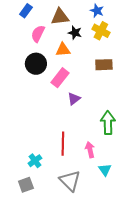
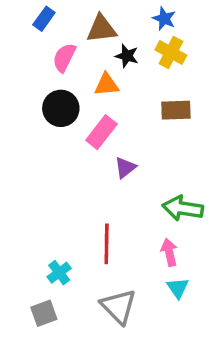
green arrow: (108, 123) -> (183, 208), turned -80
pink arrow: (90, 150) -> (169, 252), moved

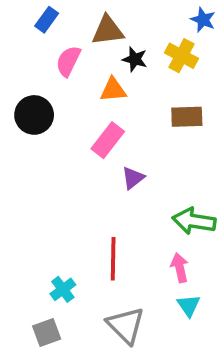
blue star: (164, 19) -> (203, 20), moved
black circle: (61, 108) -> (34, 115), moved

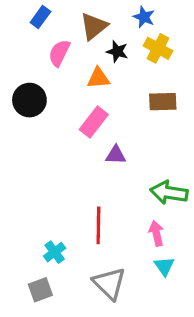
blue star: (203, 20) -> (144, 17), moved
brown triangle: (108, 31) -> (94, 26), turned -32
purple triangle: (133, 178) -> (116, 155), turned 40

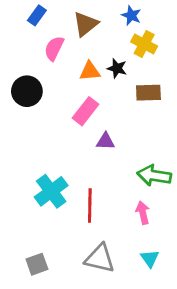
black star: (117, 51) -> (117, 68), moved
cyan cross: (55, 252) -> (51, 191), moved, size x1.6
cyan triangle: (164, 266) -> (150, 258), moved
gray triangle: (109, 283) -> (100, 258), turned -32

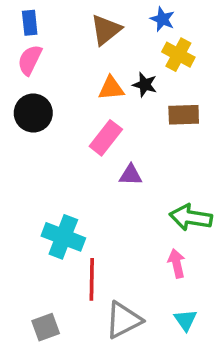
blue rectangle: (37, 15) -> (30, 23), moved, turned -42
pink semicircle: (54, 48) -> (30, 60), moved
cyan cross: (51, 191) -> (63, 237), turned -32
red line: (90, 206) -> (92, 279), moved
gray triangle: (100, 258) -> (124, 320), turned -40

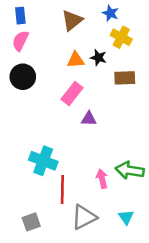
green arrow: (191, 217) -> (130, 170), moved
pink arrow: (177, 263) -> (102, 179), moved

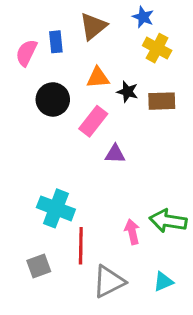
blue rectangle: (20, 16) -> (56, 42), moved
black star: (98, 58) -> (128, 92), moved
black circle: (23, 77) -> (53, 99), moved
cyan triangle: (126, 217) -> (163, 282), turned 42
gray square: (31, 222) -> (39, 266), moved

